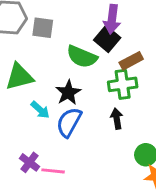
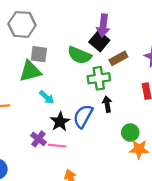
gray square: (43, 28) -> (39, 54), moved
green cross: (123, 84) -> (99, 78), moved
black star: (68, 93) -> (60, 122), moved
blue semicircle: (69, 122) -> (83, 116), moved

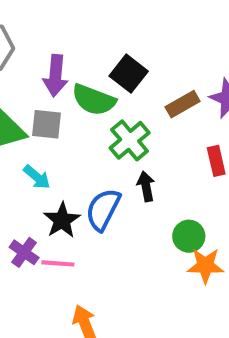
purple arrow: (103, 26) -> (55, 76), moved
gray square: (39, 54) -> (46, 124), moved
brown rectangle: (118, 58) -> (183, 104), moved
green cross: (99, 78) -> (130, 140), turned -30

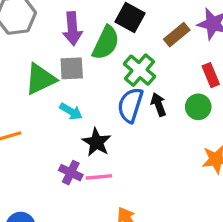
green semicircle: (94, 100) -> (106, 43), turned -76
blue semicircle: (103, 209) -> (130, 105), moved
green circle: (189, 236) -> (198, 107), moved

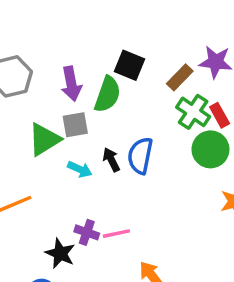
green cross: (140, 70) -> (193, 112), moved
black arrow: (158, 104) -> (111, 160), moved
green circle: (198, 107) -> (210, 149), size x1.4
black star: (96, 142) -> (60, 253), moved

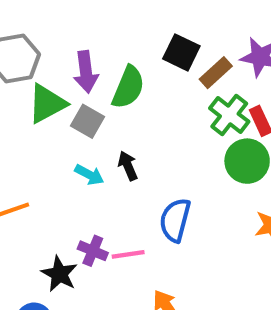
black square: (129, 65) -> (181, 52), moved
gray square: (75, 125) -> (87, 121), turned 36
green triangle: (44, 139) -> (47, 104), moved
blue semicircle: (140, 156) -> (175, 220), moved

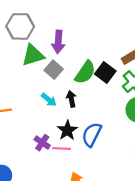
black square: (181, 52) -> (105, 72), moved
green semicircle: (128, 87) -> (85, 72), moved
black star: (59, 274) -> (67, 130), moved

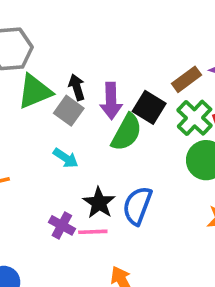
purple arrow: (58, 42) -> (111, 101), moved
green semicircle: (85, 72) -> (127, 132), moved
black arrow: (71, 99) -> (77, 87), moved

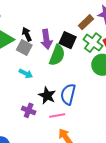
pink line: (93, 232) -> (57, 116), moved

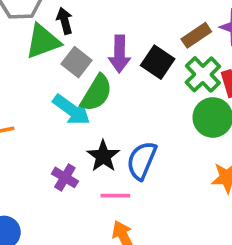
black arrow: (27, 34) -> (65, 21), moved
green semicircle: (57, 55) -> (97, 93), moved
cyan arrow: (26, 74) -> (71, 110), size x1.5

